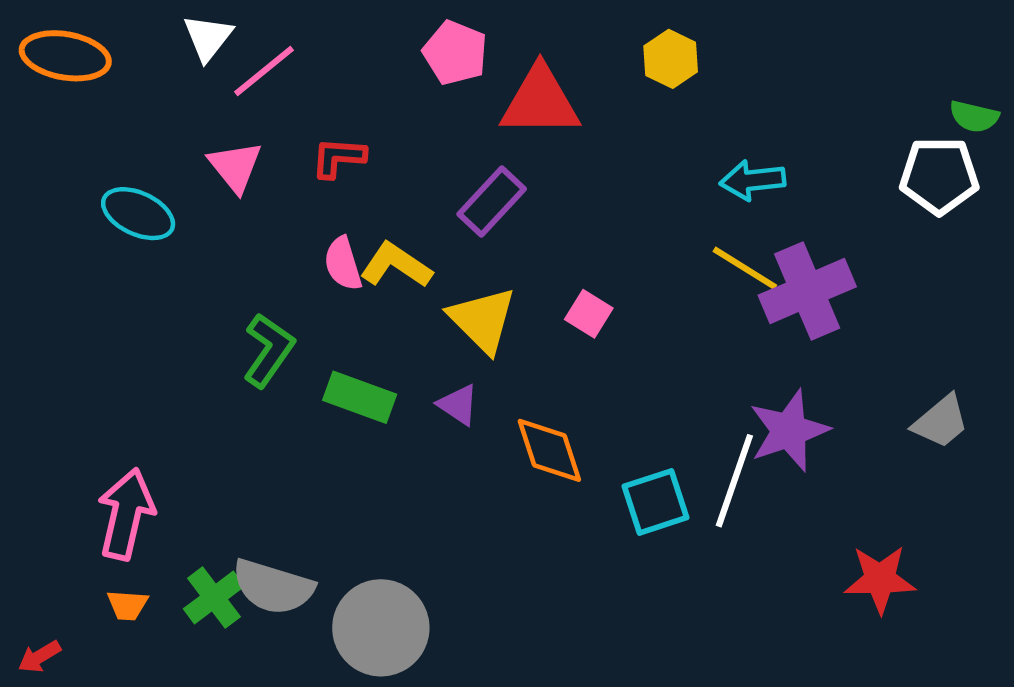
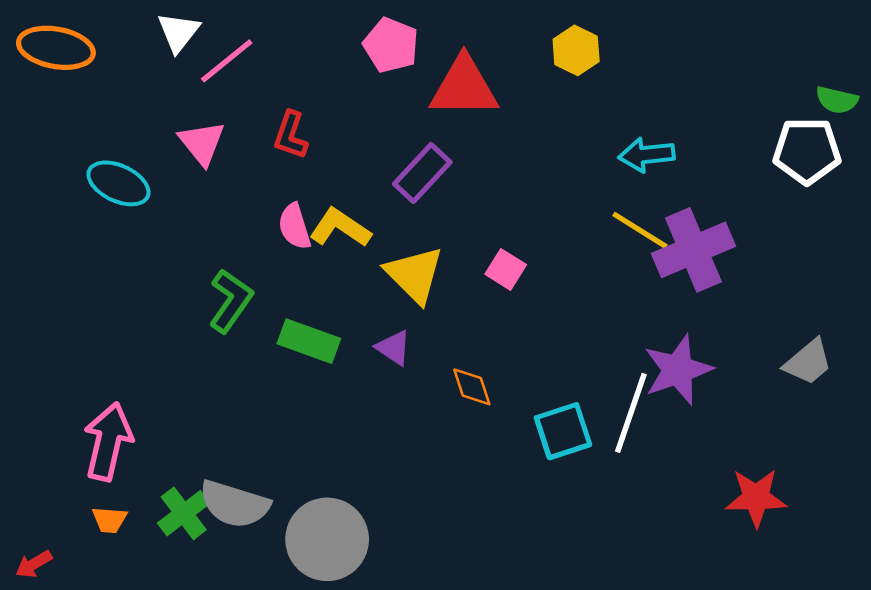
red L-shape: (338, 157) -> (291, 135), turned -75
orange diamond: (549, 450) -> (472, 387), size x0.7

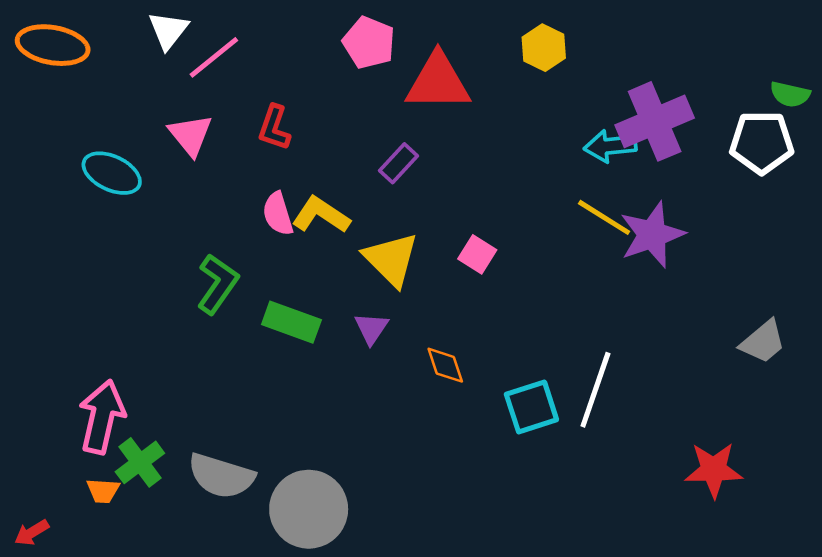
purple rectangle: (422, 173) -> (399, 163), size x0.7
purple cross: (693, 250) -> (655, 121), moved
purple triangle: (394, 348) -> (371, 328), turned 30
purple star: (678, 370) -> (652, 235), moved
green cross: (184, 513) -> (140, 462), moved

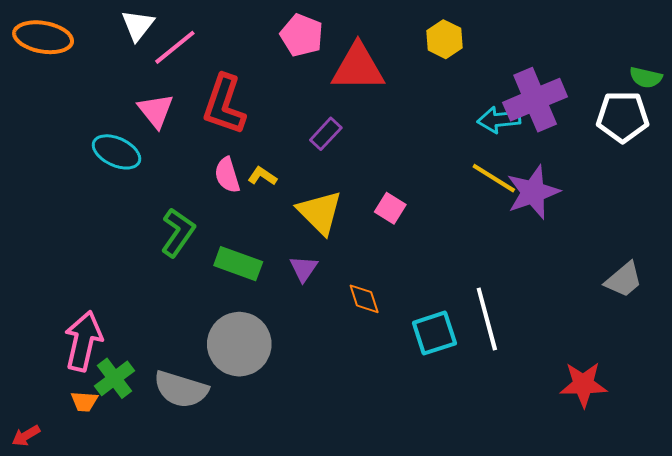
red L-shape: (274, 128) -> (224, 105), size x1.6
cyan ellipse: (112, 173) -> (116, 152), moved
yellow L-shape: (321, 215) -> (262, 176), size x0.6
white line: (595, 390) -> (487, 319), turned -34
gray circle: (309, 509) -> (239, 344), moved

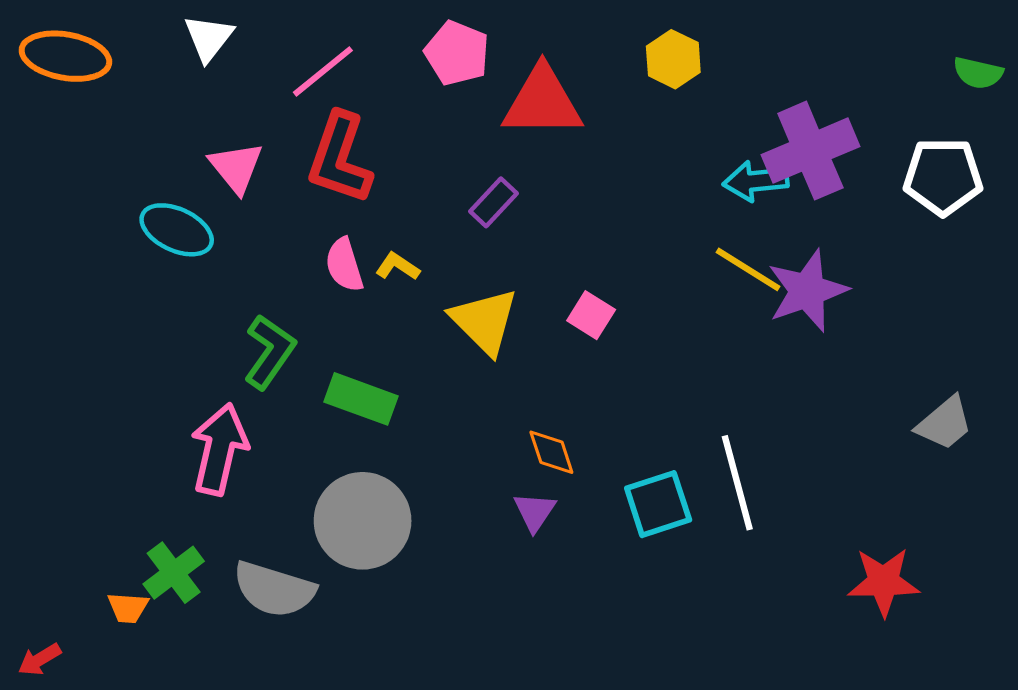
pink line: (175, 47) -> (323, 71), moved
green semicircle: (646, 77) -> (978, 73), moved
purple triangle: (304, 269) -> (535, 512), moved
pink arrow: (83, 341) -> (219, 449), moved

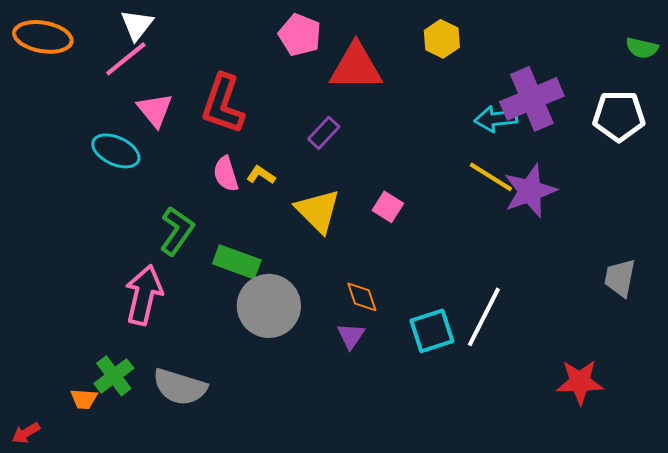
pink line: (323, 71) -> (126, 59), moved
gray trapezoid: (944, 423) -> (620, 278), turned 141
white line: (737, 483) -> (484, 317), turned 42
gray circle: (363, 521) -> (269, 306), moved

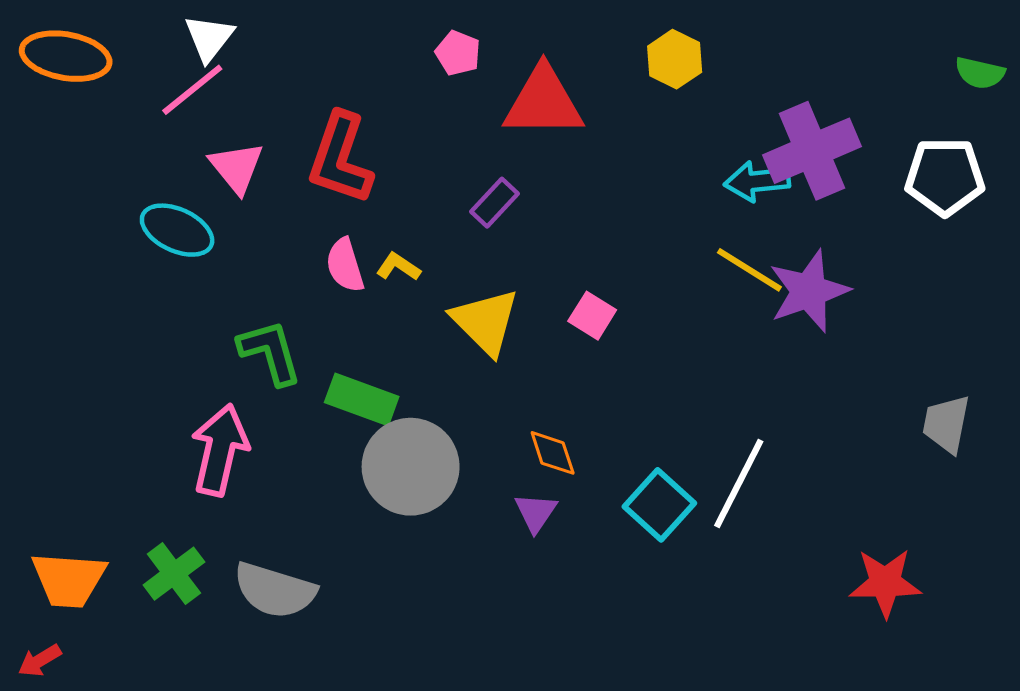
pink pentagon: (300, 35) -> (458, 53), size x0.7
green L-shape: (177, 231) -> (270, 352), turned -51
cyan square: (432, 331) -> (659, 505), turned -30
orange trapezoid: (84, 399) -> (69, 580), moved, size x1.8

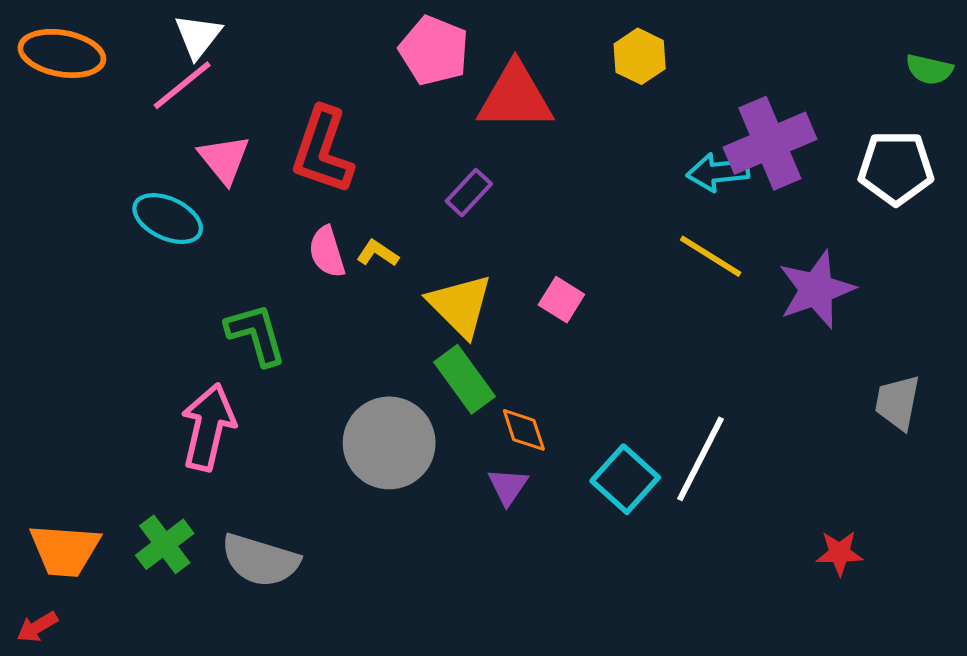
pink pentagon: (458, 53) -> (434, 51), size x1.6
purple star: (809, 291) -> (816, 289), moved
green rectangle: (362, 400) -> (464, 379), moved, turned 34
red star: (885, 583) -> (839, 553), size x0.7

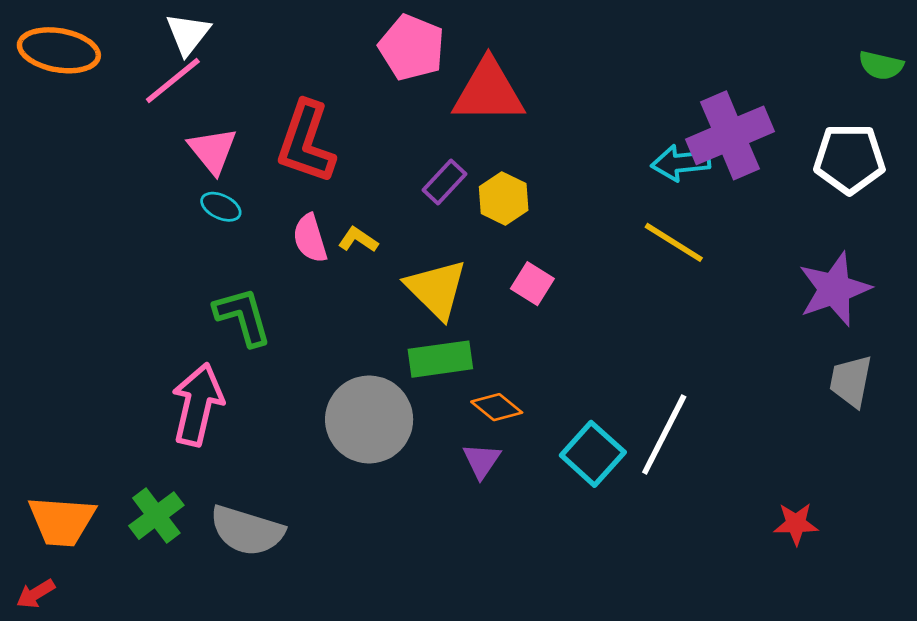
yellow hexagon: (640, 56) -> (504, 199), moved
cyan ellipse: (168, 219) -> (221, 207), moved, size x0.6
purple star: (816, 289) -> (834, 289), moved
green rectangle: (464, 379) -> (440, 359), turned -62
orange diamond: (524, 430) -> (497, 407), turned -33

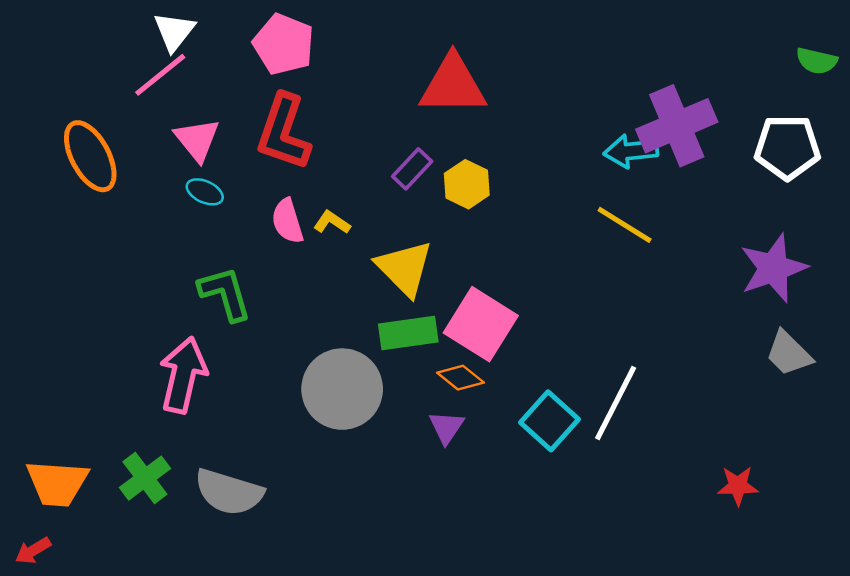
pink pentagon: (412, 48) -> (284, 44), moved
orange ellipse: (59, 50) -> (90, 156), moved, turned 52
pink square: (532, 284) -> (481, 324), moved, size x1.8
gray trapezoid: (851, 381) -> (789, 353), turned -56

